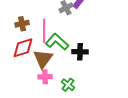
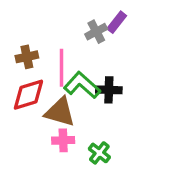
black cross: (80, 52) -> (109, 90), moved
brown triangle: (43, 59) -> (60, 112), turned -50

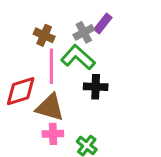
brown cross: (27, 57) -> (44, 35), moved, turned 36
green L-shape: (82, 85) -> (78, 57), moved

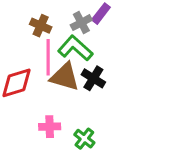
black cross: (96, 87) -> (93, 78), turned 30
brown triangle: (50, 107) -> (65, 77), moved

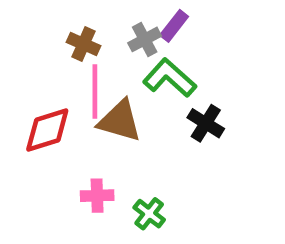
green L-shape: (75, 48) -> (170, 78), moved
black cross: (93, 78) -> (206, 123), moved

